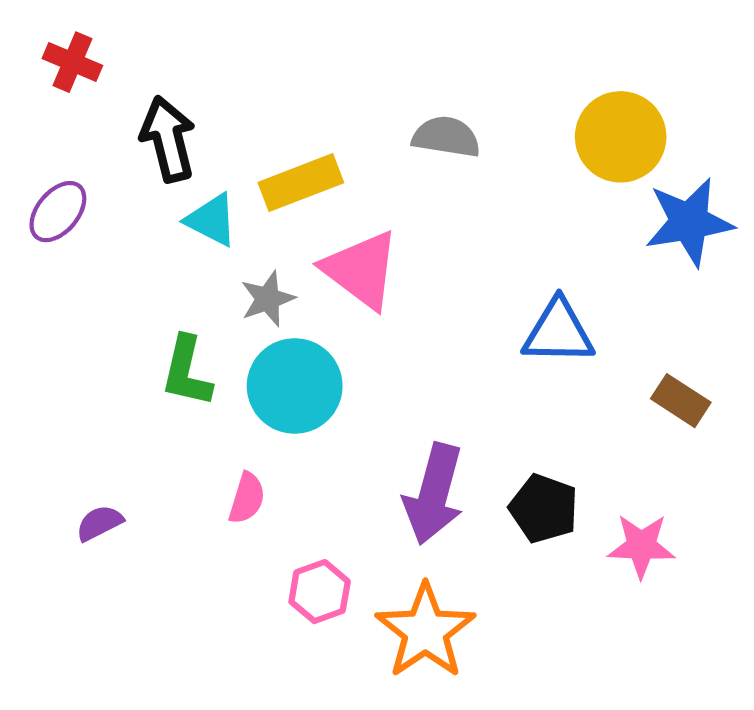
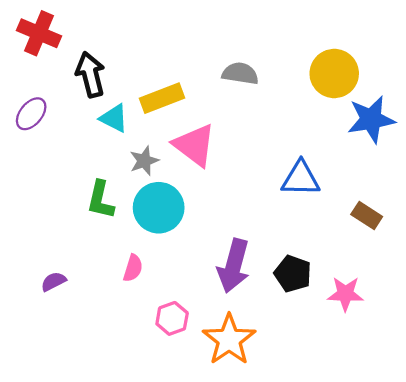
red cross: (72, 62) -> (39, 33), size x1.4

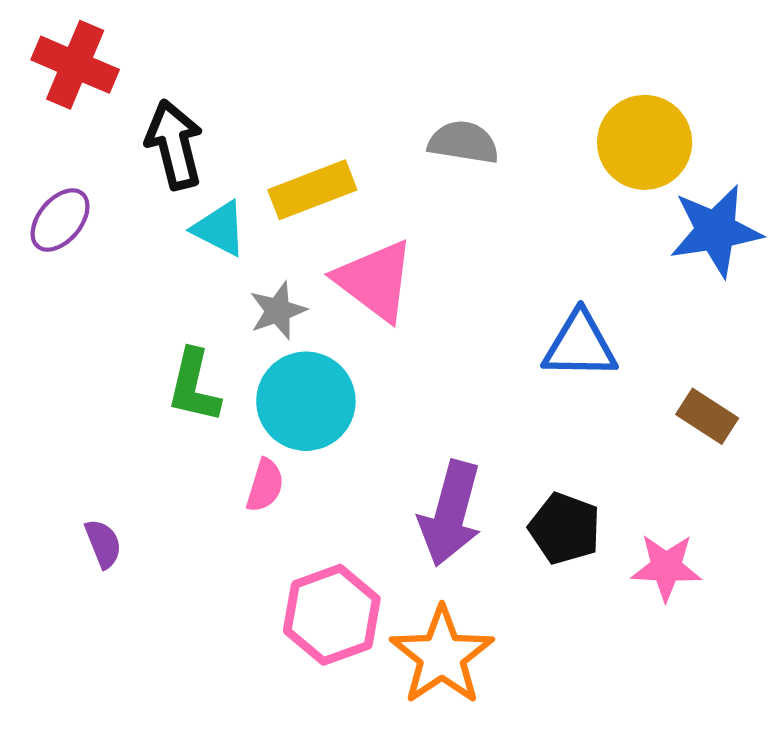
pink semicircle: (133, 268) -> (265, 485), moved
purple semicircle: (54, 282) -> (103, 544), turned 95
pink hexagon: (172, 318) -> (332, 615), size x1.5

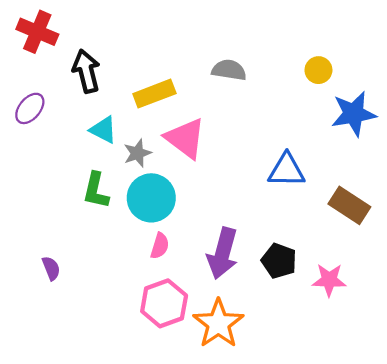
yellow circle: (645, 142) -> (318, 70), size x0.6
cyan triangle: (220, 229) -> (103, 130), moved
brown rectangle: (707, 416) -> (349, 205), size x1.4
pink semicircle: (265, 485) -> (160, 246), moved

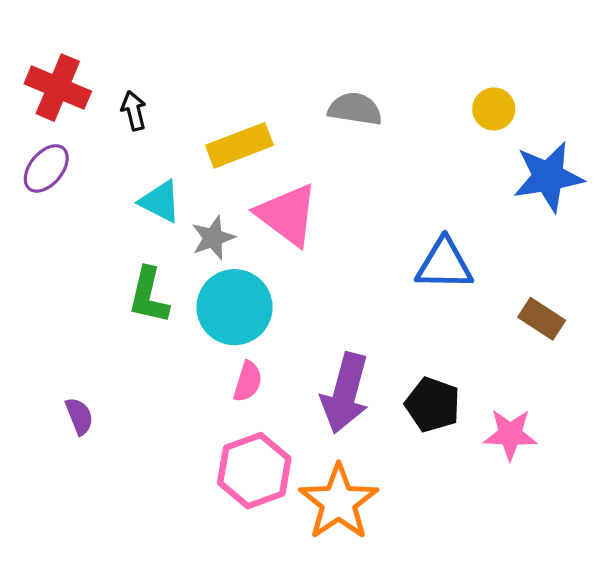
red cross: (37, 32) -> (58, 88), moved
black arrow: (86, 71) -> (134, 111), size x0.6
brown rectangle: (349, 205) -> (542, 319), size x0.7

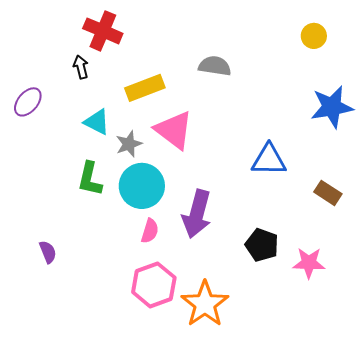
red cross: (58, 88) -> (103, 31), moved
yellow circle: (494, 109) -> (314, 36), moved
purple arrow: (345, 393) -> (197, 214), moved

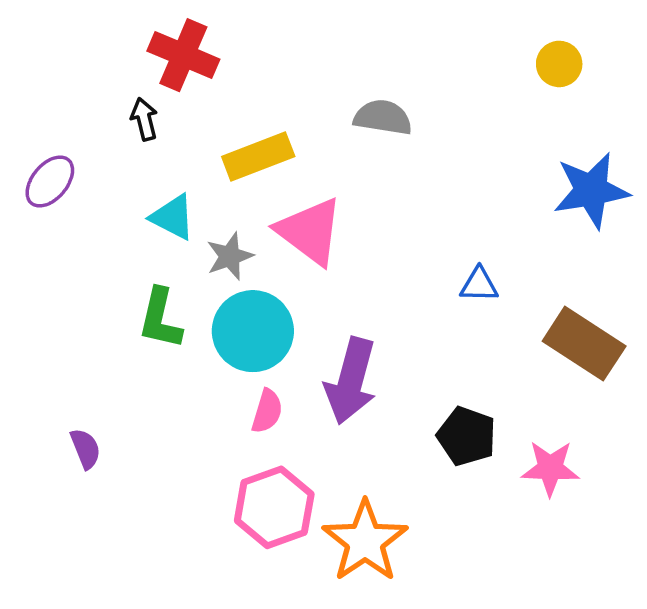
blue triangle: (269, 160) -> (479, 285), size x0.6
brown rectangle: (328, 193) -> (584, 344), size x1.6

